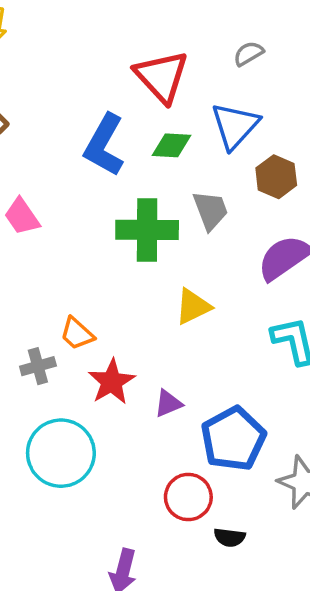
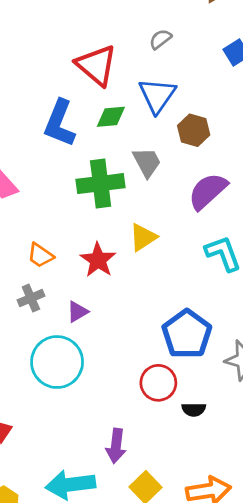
orange trapezoid: (77, 334) -> (40, 255), moved
red star: (112, 382) -> (98, 260), moved
purple triangle: (168, 403) -> (77, 312), moved

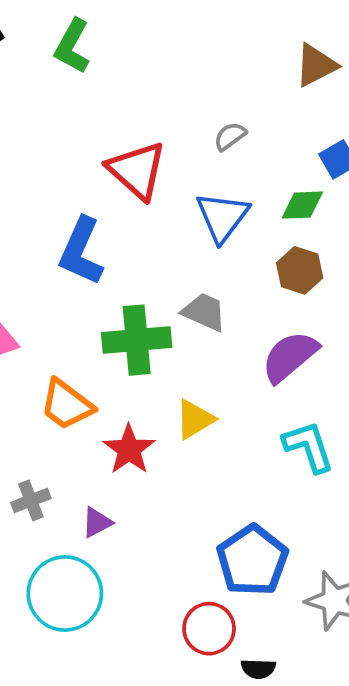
green diamond: (111, 117) -> (302, 205), moved
brown hexagon: (194, 130) -> (300, 270), moved
gray trapezoid: (147, 162) -> (204, 312), turned -40
orange trapezoid: (40, 255) -> (67, 405), moved, size x1.4

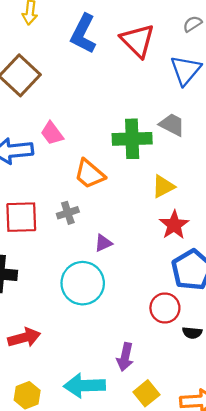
blue L-shape: (81, 251) -> (83, 34), moved
red star: (129, 449) -> (174, 225), moved
gray cross: (31, 500) -> (68, 213), moved

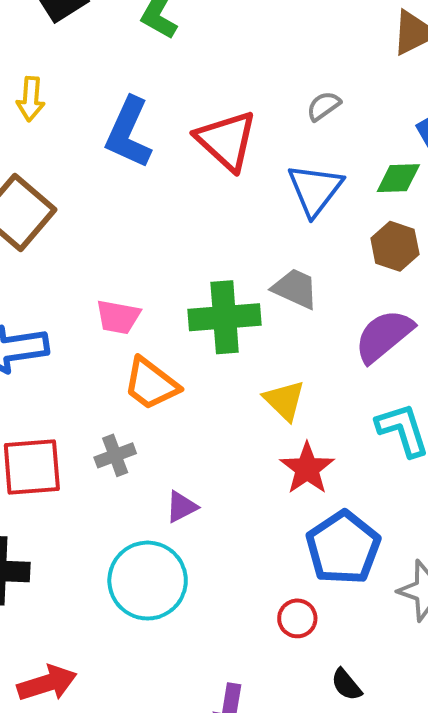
pink trapezoid: (52, 133) -> (118, 317), moved, turned -40
yellow triangle: (163, 186) -> (284, 400), turned -45
red circle: (165, 308) -> (297, 618), size x0.7
black semicircle: (192, 333) -> (346, 685), moved, turned 48

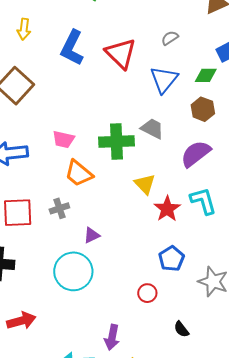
red star: (307, 468) -> (167, 209), moved
blue pentagon: (343, 548) -> (171, 259), size x0.7
black semicircle: (346, 685) -> (181, 329), moved

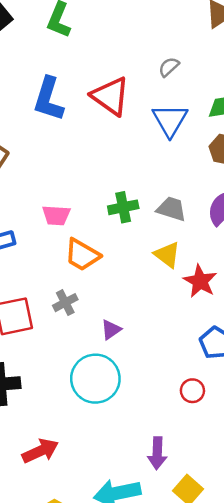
gray trapezoid: (152, 129) -> (171, 209), moved
green cross: (117, 142) -> (123, 207), size x0.7

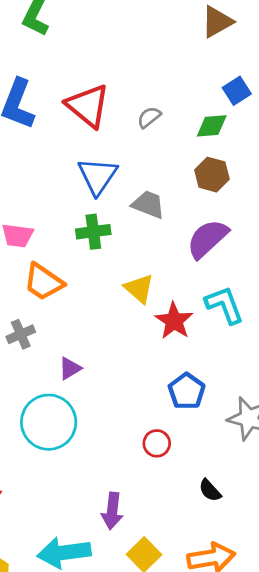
gray semicircle: (169, 67) -> (149, 117), moved
blue triangle: (170, 120) -> (98, 176), moved
gray trapezoid: (171, 209) -> (148, 204), moved

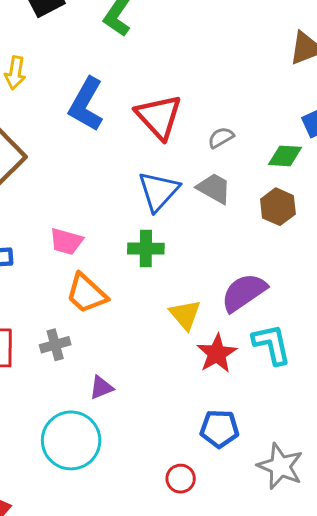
gray trapezoid: (148, 204) -> (214, 188), moved
purple semicircle: (207, 239) -> (244, 292), moved
blue pentagon: (187, 391) -> (219, 429), turned 30

